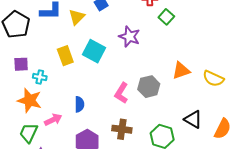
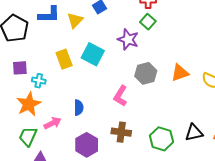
green square: (166, 17) -> (148, 22), moved
gray hexagon: (149, 87) -> (146, 73), moved
orange star: (30, 100) -> (29, 104), turned 30
black triangle: (193, 119) -> (194, 133), moved, turned -42

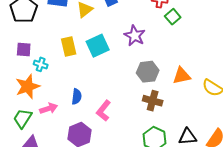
green square: (148, 22) -> (173, 17), moved
cyan square: (93, 54) -> (98, 46), turned 30
pink L-shape: (120, 96) -> (104, 111), moved
brown cross: (121, 132) -> (153, 101), moved

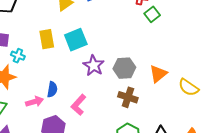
purple star: (135, 36) -> (94, 66), moved
orange triangle: (182, 76) -> (158, 74), turned -30
pink arrow: (49, 109) -> (35, 102), moved

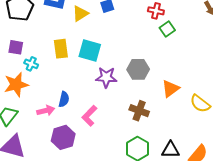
cyan square: (76, 40) -> (90, 51), turned 35
purple star: (94, 66) -> (106, 77), turned -30
gray hexagon: (124, 68) -> (138, 69), moved

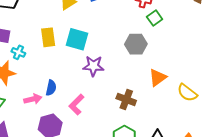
gray hexagon: (138, 69) -> (136, 44), moved

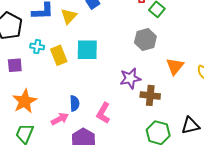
cyan cross: (18, 52) -> (37, 47), moved
purple star: (93, 66) -> (130, 78), moved

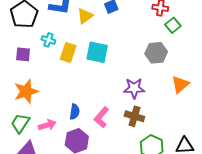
yellow rectangle: (59, 55) -> (68, 53), turned 30
brown cross: (150, 95) -> (134, 116), moved
blue semicircle: (75, 103) -> (75, 112), moved
pink arrow: (60, 119) -> (47, 125), moved

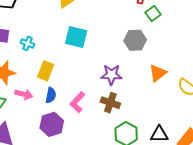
cyan cross: (48, 40) -> (28, 43), moved
yellow rectangle: (68, 53) -> (46, 71), moved
pink arrow: (47, 125) -> (24, 94), moved, turned 30

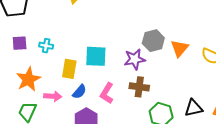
cyan square: (76, 37) -> (96, 56), moved
gray hexagon: (135, 40) -> (153, 41), moved
blue semicircle: (51, 95) -> (79, 92), turned 42

